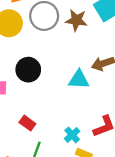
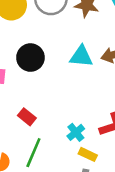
cyan triangle: (79, 80) -> (81, 56), moved

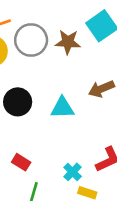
cyan triangle: (81, 56) -> (62, 108), moved

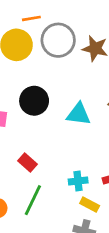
cyan cross: (73, 172) -> (78, 181), turned 30

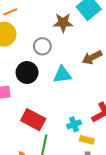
gray circle: (58, 40) -> (42, 46), moved, size x0.7
red rectangle: (28, 163) -> (33, 120), size x1.6

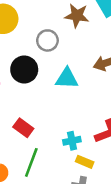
red rectangle: (33, 120) -> (23, 128), size x0.7

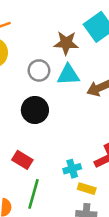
black circle: (24, 69) -> (35, 110), moved
cyan triangle: (67, 78) -> (68, 75), moved

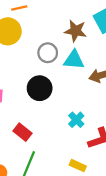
cyan cross: (72, 169) -> (76, 120), moved, turned -35

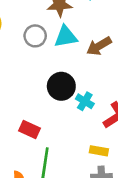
black circle: (40, 88) -> (61, 86), moved

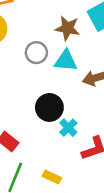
yellow rectangle: (99, 151) -> (52, 177), moved

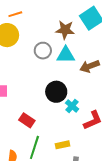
yellow rectangle: (52, 177) -> (62, 145), turned -32

